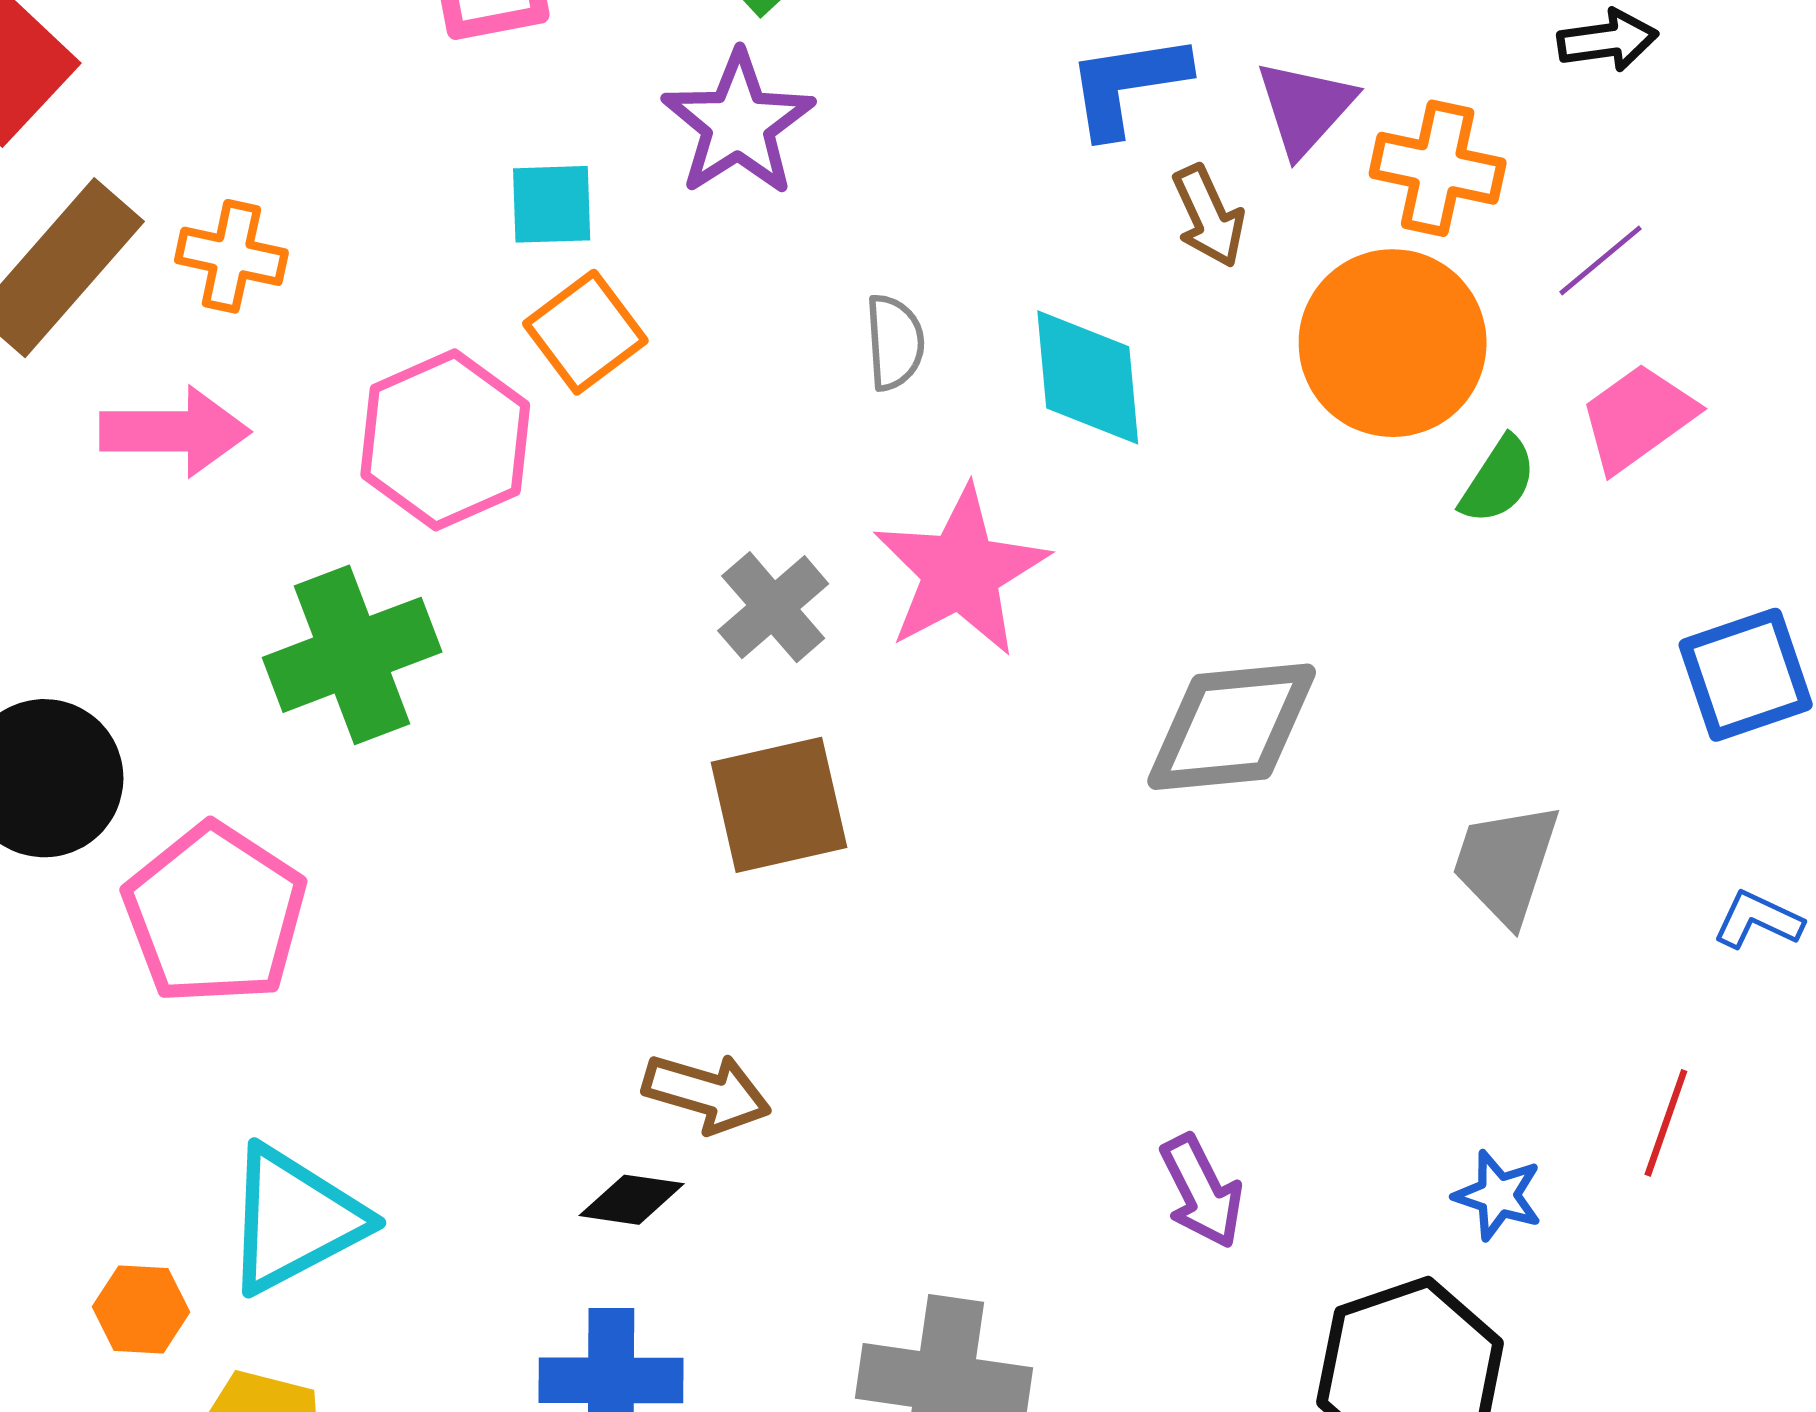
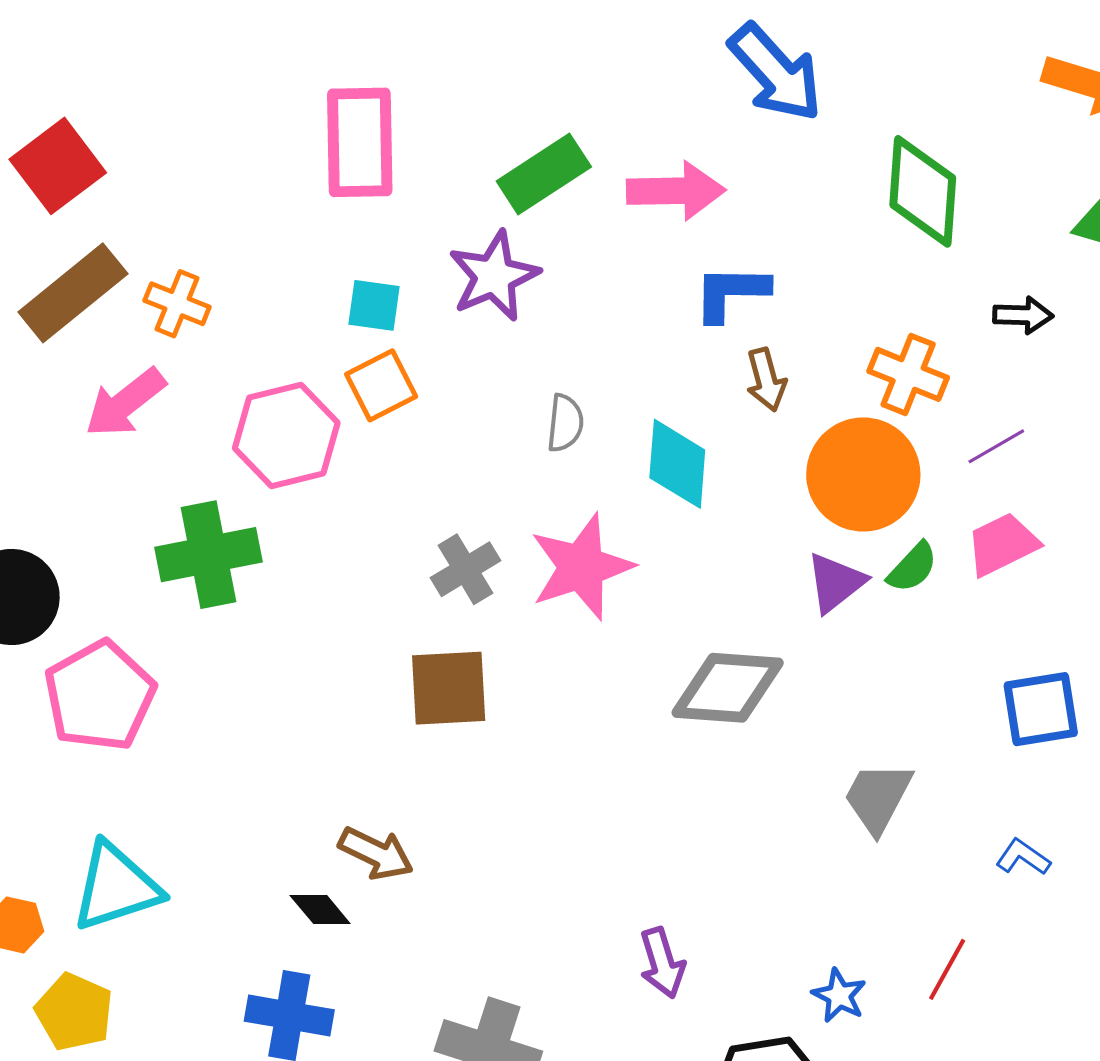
purple triangle: (1305, 108) -> (835, 583), moved
pink arrow: (175, 431) -> (125, 403), turned 132
black diamond: (632, 1200) -> (320, 909), turned 32

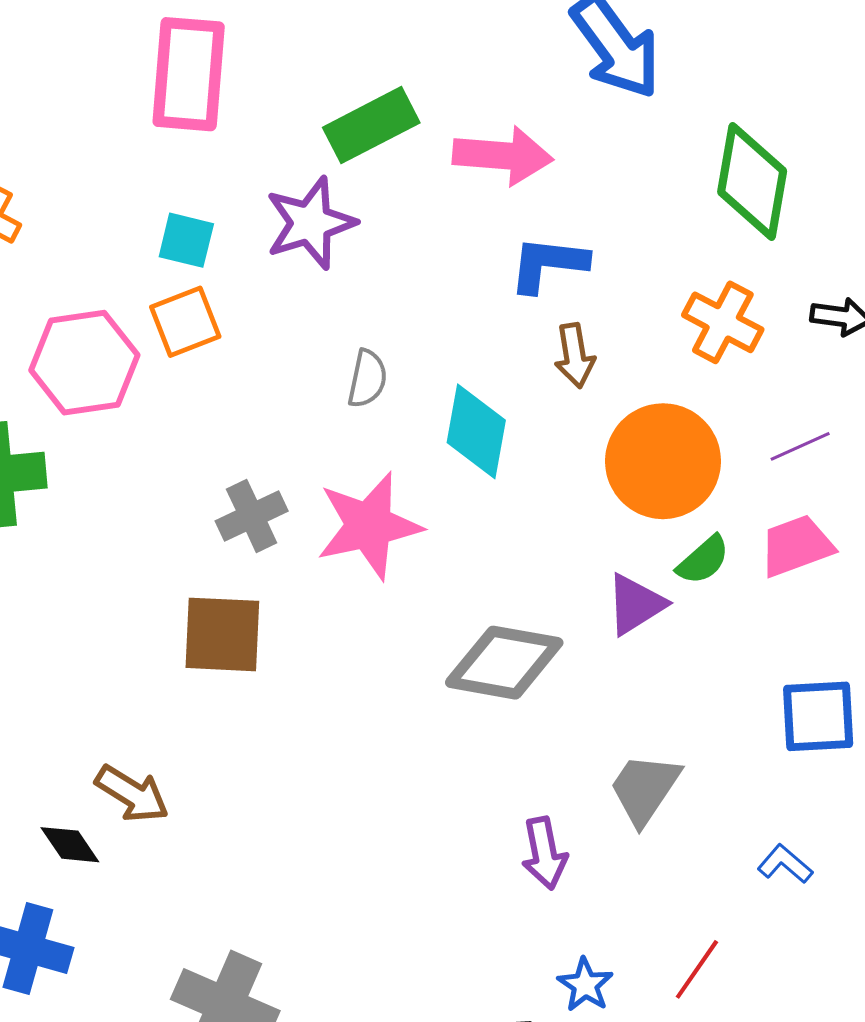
orange cross: (908, 374) -> (723, 322), moved
purple triangle: (835, 583) -> (635, 604), moved
purple arrow: (662, 963) -> (544, 853), moved

